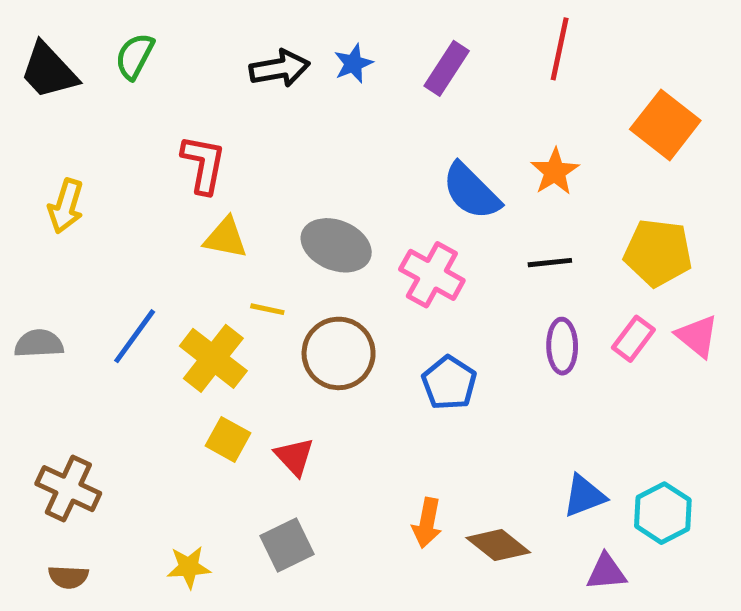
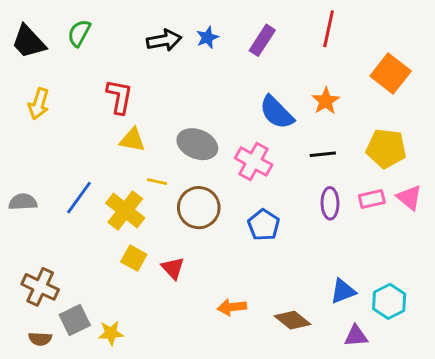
yellow arrow: (66, 206) -> (39, 104), moved
pink rectangle: (633, 339) -> (372, 199), turned 40
orange arrow: (427, 523) -> (232, 307), moved, turned 72
gray square: (287, 545) -> (75, 320), moved

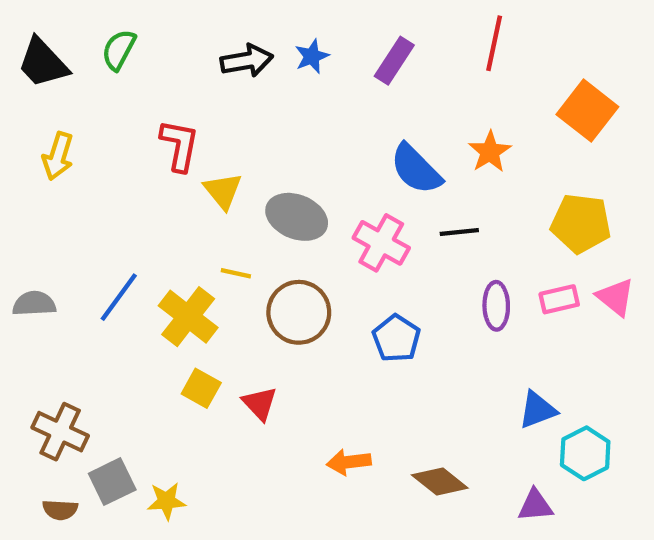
yellow triangle: (132, 140) -> (223, 191), moved, turned 40
black line: (323, 154) -> (459, 232), moved
blue triangle: (343, 291) -> (537, 410), moved

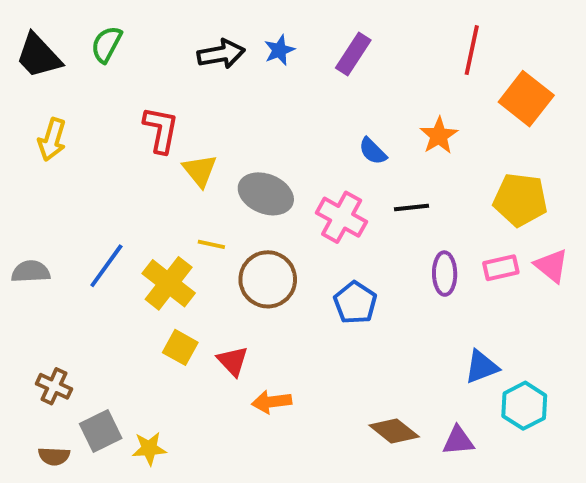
red line: (494, 43) -> (472, 50), moved
blue semicircle: (416, 169) -> (373, 151), size x0.6
brown cross: (60, 432) -> (54, 386), size x0.7
orange arrow: (349, 462) -> (272, 402), moved
purple triangle: (535, 505) -> (458, 441), moved

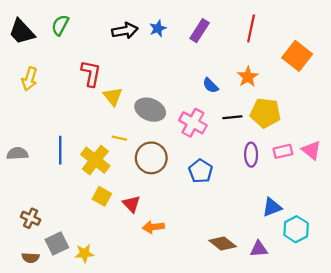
red line: (472, 50) -> (251, 28), moved
yellow pentagon: (520, 200) -> (265, 113), moved
blue line: (106, 266) -> (60, 150), turned -36

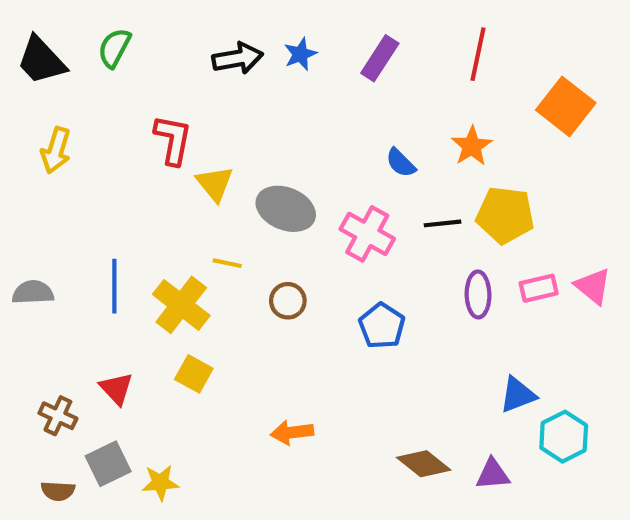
brown circle: (151, 158) -> (288, 301), size x0.6
red triangle: (131, 204) -> (116, 389), moved

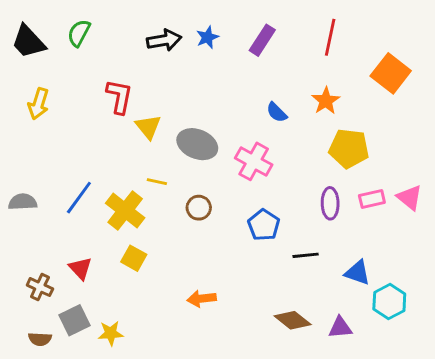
black line: (442, 223) -> (306, 255), moved
blue line: (114, 286) -> (79, 198), turned 36
blue triangle: (518, 395) -> (358, 273), turned 40

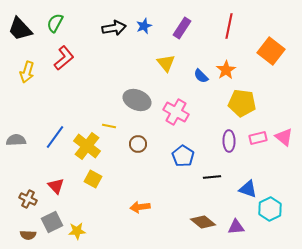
red L-shape: (119, 96) -> (64, 58), moved, turned 40
blue semicircle: (277, 112) -> (201, 76), moved
yellow triangle: (148, 127) -> (166, 63), moved

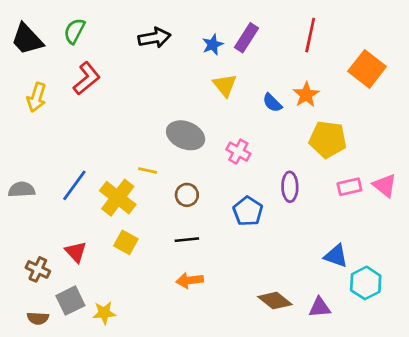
blue star: (144, 26) -> (213, 45), moved
pink cross: (176, 112) -> (238, 152), size x0.7
purple ellipse: (229, 141) -> (290, 187), moved
black line: (212, 177) -> (187, 240), moved

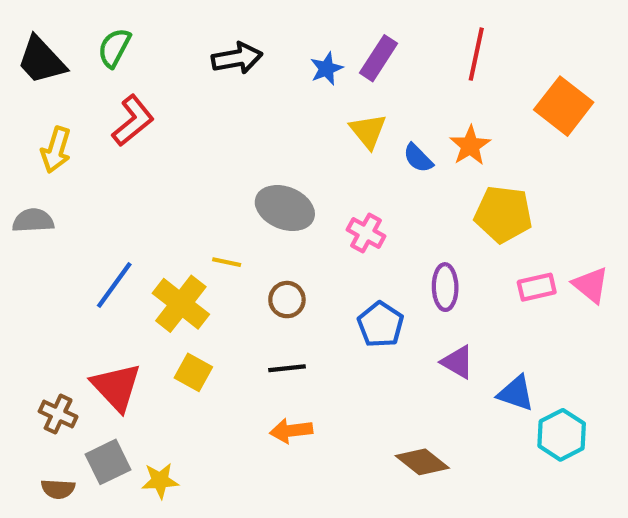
yellow triangle: (225, 85) -> (368, 131), moved
gray semicircle: (22, 189) -> (33, 221), moved
red triangle: (76, 252) -> (116, 387), size x1.5
purple triangle: (320, 307) -> (458, 362), moved, turned 35

